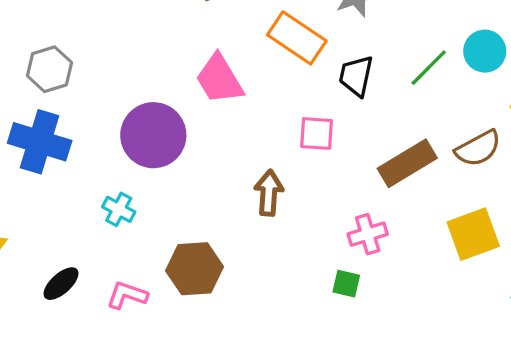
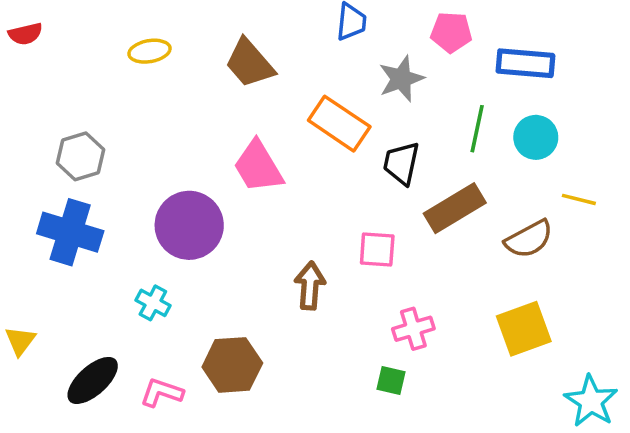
green line: (429, 68) -> (477, 129), moved, turned -33
pink square: (317, 134) -> (377, 249), moved
brown rectangle: (407, 163) -> (455, 208), moved
black ellipse: (61, 284) -> (93, 380), size x1.4

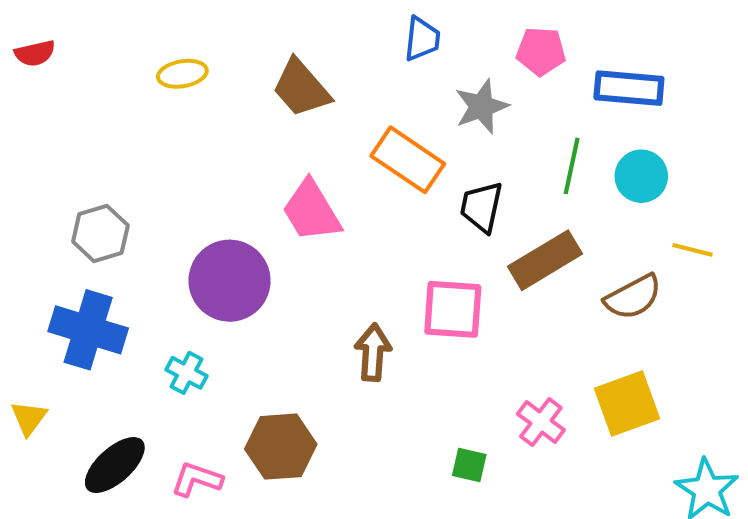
gray hexagon: (81, 156) -> (100, 234), moved
blue cross: (70, 232) -> (88, 330), moved
pink square: (377, 249) -> (453, 309), size x1.4
pink cross: (413, 329) -> (541, 422), moved, turned -36

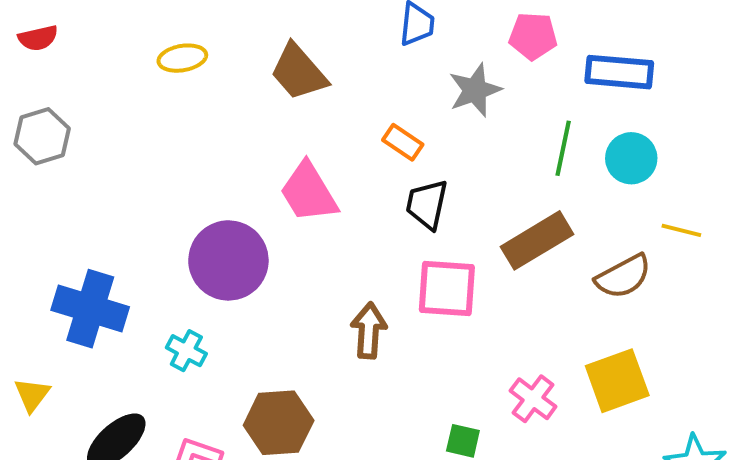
orange rectangle: (408, 160) -> (403, 142), size x0.6
black trapezoid: (481, 207) -> (427, 204), moved
gray hexagon: (100, 234) -> (42, 136), moved

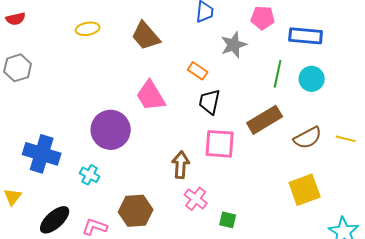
yellow line: (681, 230) -> (346, 139), moved
pink cross: (533, 399) -> (196, 199), moved

